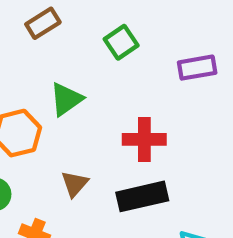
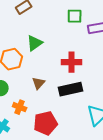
green square: (121, 42) -> (75, 16), moved, turned 35

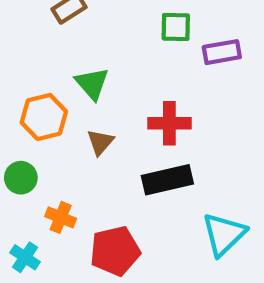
green triangle: (35, 43) -> (92, 83), turned -36
brown triangle: (39, 83) -> (100, 142), moved

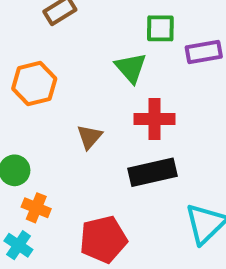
green triangle: (92, 83) -> (131, 68), moved
orange hexagon: (44, 117) -> (34, 84), moved
orange cross: (61, 217) -> (36, 208), moved

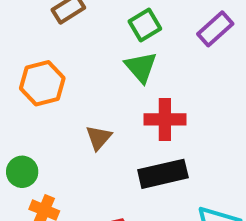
green square: (160, 28) -> (145, 25), moved, turned -32
purple rectangle: (204, 52) -> (215, 29), moved, turned -32

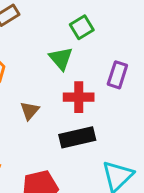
green square: (145, 25) -> (82, 27), moved
purple rectangle: (215, 29) -> (117, 75), moved, turned -30

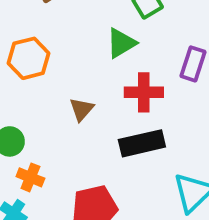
green triangle: (61, 58) -> (121, 43), turned 40

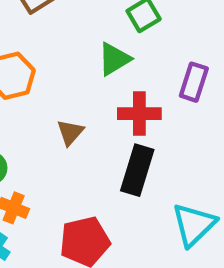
black rectangle: (142, 143) -> (137, 170), turned -60

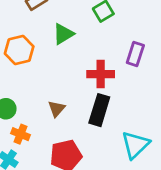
green triangle: (114, 59) -> (63, 34), moved
brown triangle: (70, 132) -> (57, 109), moved

